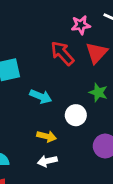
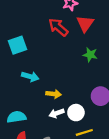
cyan arrow: (41, 97) -> (30, 77), moved
white circle: (76, 115) -> (76, 113), moved

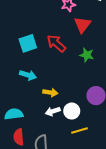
red arrow: (58, 27) -> (56, 43), moved
cyan square: (17, 45) -> (28, 43), moved

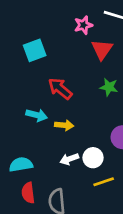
cyan square: (28, 43) -> (35, 50), moved
red arrow: (56, 43) -> (60, 89), moved
yellow arrow: (50, 92) -> (64, 125), moved

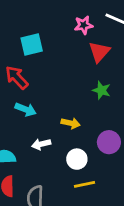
red arrow: (60, 89) -> (17, 77), moved
yellow arrow: (64, 125) -> (71, 123), moved
white arrow: (69, 159) -> (41, 144), moved

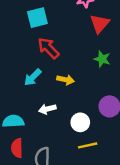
red arrow: (17, 77) -> (48, 48), moved
cyan arrow: (26, 109) -> (33, 77), turned 114
yellow arrow: (71, 123) -> (66, 80), moved

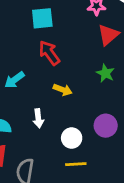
cyan arrow: (33, 77) -> (14, 80), moved
white arrow: (47, 109) -> (38, 118), turned -91

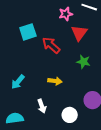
red arrow: (49, 53) -> (51, 45), moved

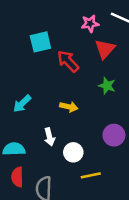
white circle: (70, 115) -> (73, 152), moved

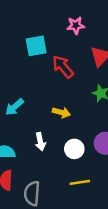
pink star: (90, 24) -> (76, 25), moved
white circle: (73, 152) -> (74, 149), moved

